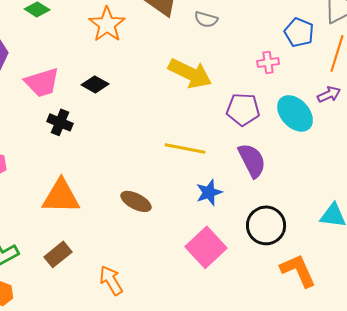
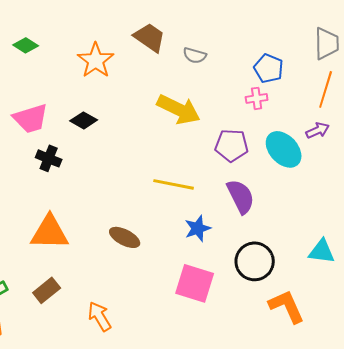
blue pentagon: (299, 32) -> (269, 68), moved
pink square: (206, 247) -> (195, 283), turned -30

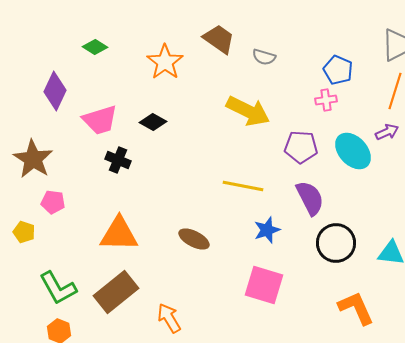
black circle: (255, 261) -> (336, 243), moved
brown rectangle: (47, 290) -> (116, 292), size x1.6

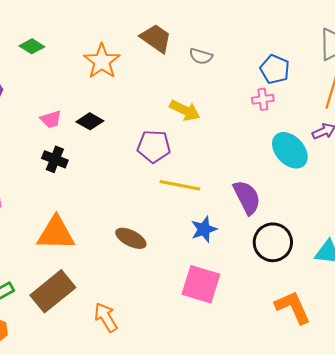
yellow arrow: (248, 111) -> (185, 110), size x0.7
pink trapezoid: (100, 120) -> (51, 119), moved, size x0.6
purple pentagon: (301, 147) -> (154, 146), moved

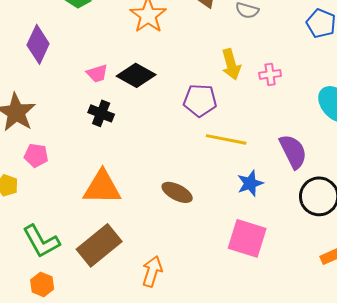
pink cross: (263, 99) -> (270, 74), moved
yellow arrow: (185, 110) -> (231, 64), turned 48
black diamond: (90, 121) -> (136, 75), size x1.4
orange arrow: (106, 317) -> (152, 271), turned 48

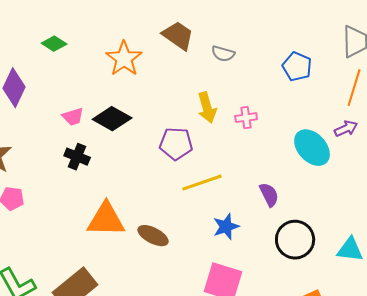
yellow line: (226, 139) -> (202, 183), turned -30
purple semicircle: (293, 151) -> (269, 195), size x0.7
orange triangle: (102, 187) -> (106, 220), moved

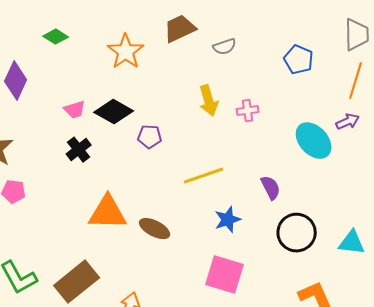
brown trapezoid: (178, 36) -> (180, 29), turned -60
gray semicircle: (223, 54) -> (225, 47), turned -35
purple pentagon: (176, 144) -> (150, 137), moved, size x0.7
black cross: (77, 157) -> (79, 150), turned 30

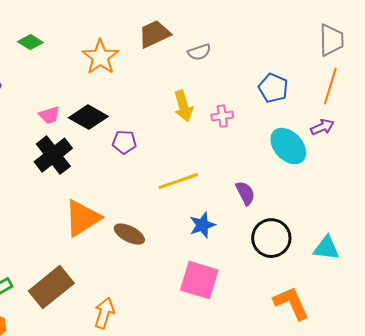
blue pentagon: (299, 60) -> (273, 88), moved
black cross: (79, 150) -> (53, 155), size x1.5
orange triangle: (108, 213) -> (82, 218), turned -33

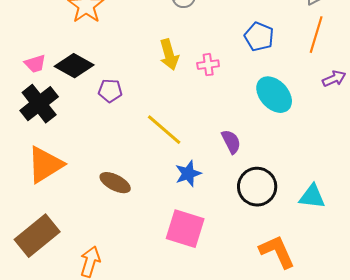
purple arrow: (322, 127) -> (334, 79), moved
yellow line: (178, 181) -> (164, 130), turned 60
orange triangle: (82, 218) -> (45, 165), moved

